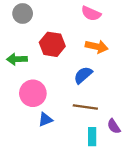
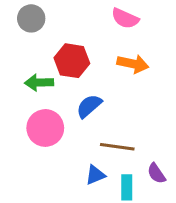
green arrow: (17, 59) -> (39, 83), moved
blue semicircle: (83, 75) -> (89, 106), moved
blue triangle: (45, 120) -> (95, 175), moved

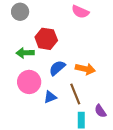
orange arrow: (133, 64) -> (85, 69), moved
brown line: (117, 147) -> (75, 94), turned 60
blue triangle: (95, 175) -> (50, 97), moved

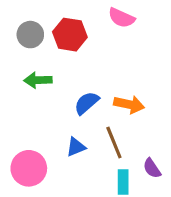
gray circle: (20, 12) -> (30, 35), moved
red hexagon: (46, 39) -> (70, 35), moved
pink circle: (29, 82) -> (29, 168), moved

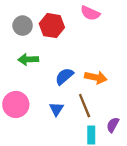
blue triangle: (76, 147) -> (56, 109), turned -35
pink circle: (29, 168) -> (16, 104), moved
purple semicircle: (152, 168) -> (113, 125), turned 63

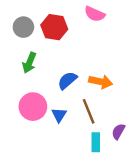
green arrow: (28, 59) -> (29, 63), turned -66
pink circle: (16, 104) -> (33, 107), moved

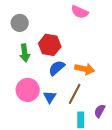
red hexagon: (54, 27) -> (50, 45), moved
green arrow: (29, 63) -> (25, 53), turned -30
brown line: (89, 111) -> (75, 94), turned 50

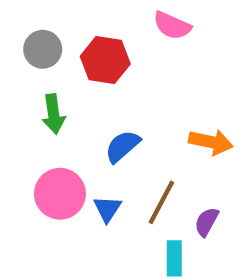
red hexagon: (50, 45) -> (105, 60), moved
orange arrow: (85, 69) -> (211, 142), moved
purple semicircle: (100, 111) -> (207, 222), moved

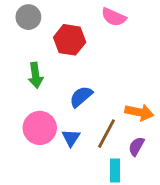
gray circle: (43, 49) -> (28, 17), moved
orange arrow: (211, 142) -> (139, 112), moved

